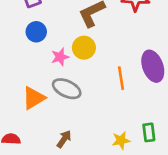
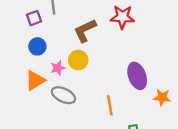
orange line: (121, 78) -> (110, 105), moved
orange triangle: (34, 98) -> (35, 80), moved

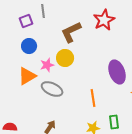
red star: (122, 17) -> (104, 20), turned -30

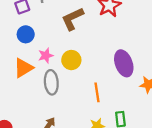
yellow circle: (65, 58) -> (71, 60), moved
gray ellipse: (52, 89) -> (51, 82), turned 60

